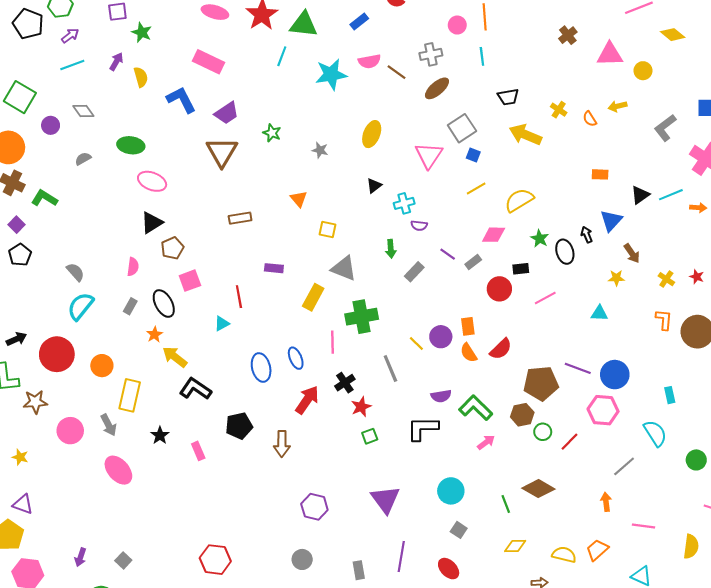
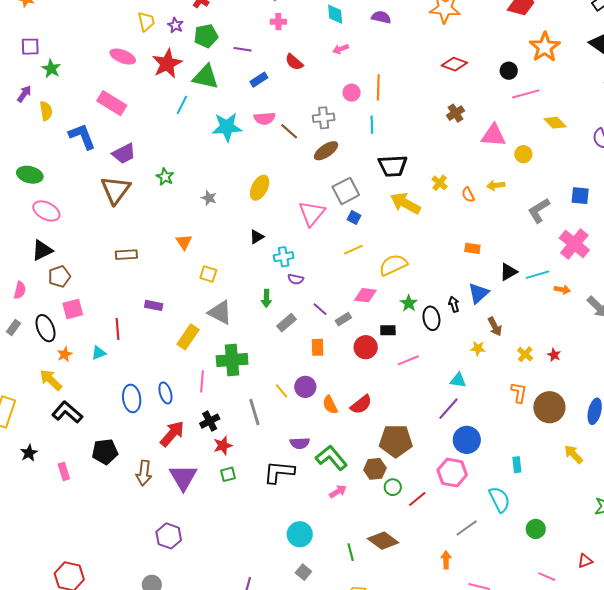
black trapezoid: (508, 97) -> (393, 166), size x1.4
orange rectangle: (468, 326) -> (318, 347), moved
orange star: (155, 335) -> (65, 354), moved
purple line: (578, 368) -> (448, 409), moved, turned -75
purple triangle: (385, 500) -> (183, 477), moved

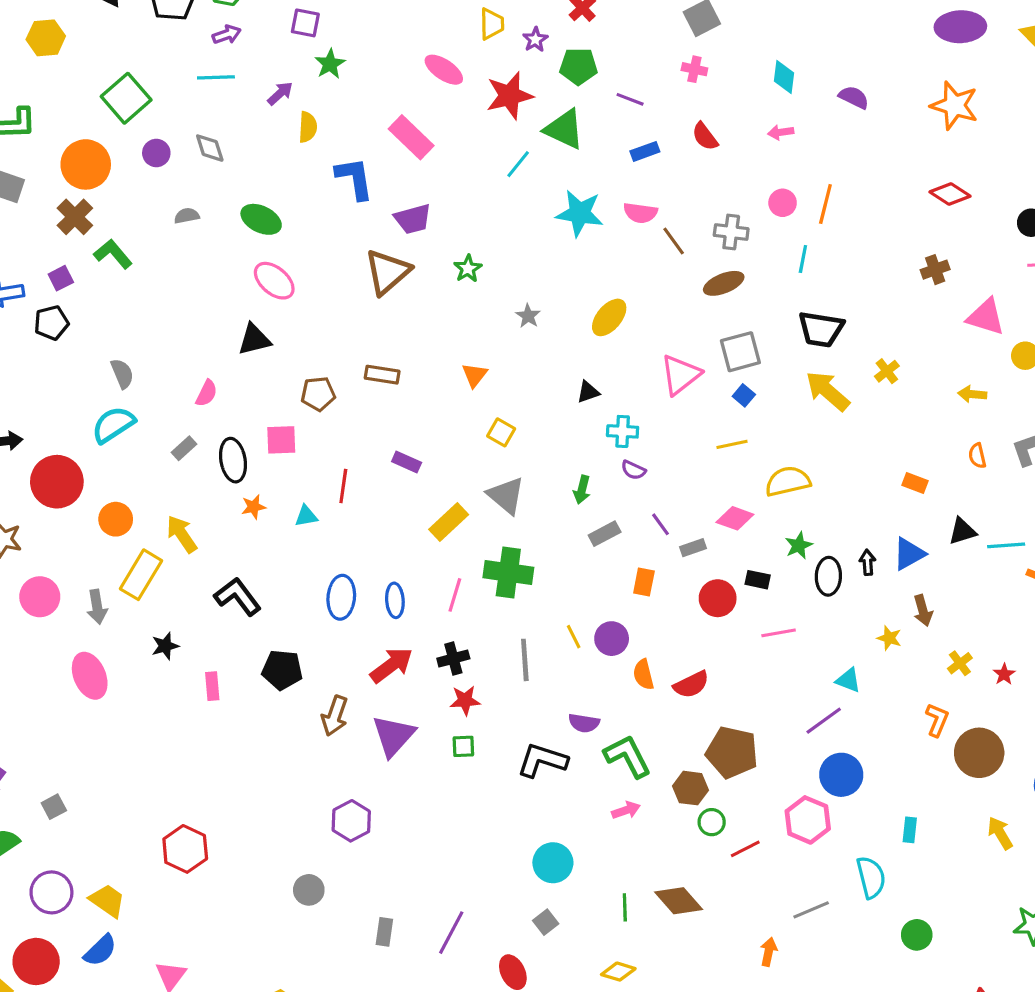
orange semicircle: (468, 195) -> (977, 456), moved
brown pentagon: (59, 276) -> (318, 394), moved
yellow arrow: (51, 380) -> (182, 534), moved

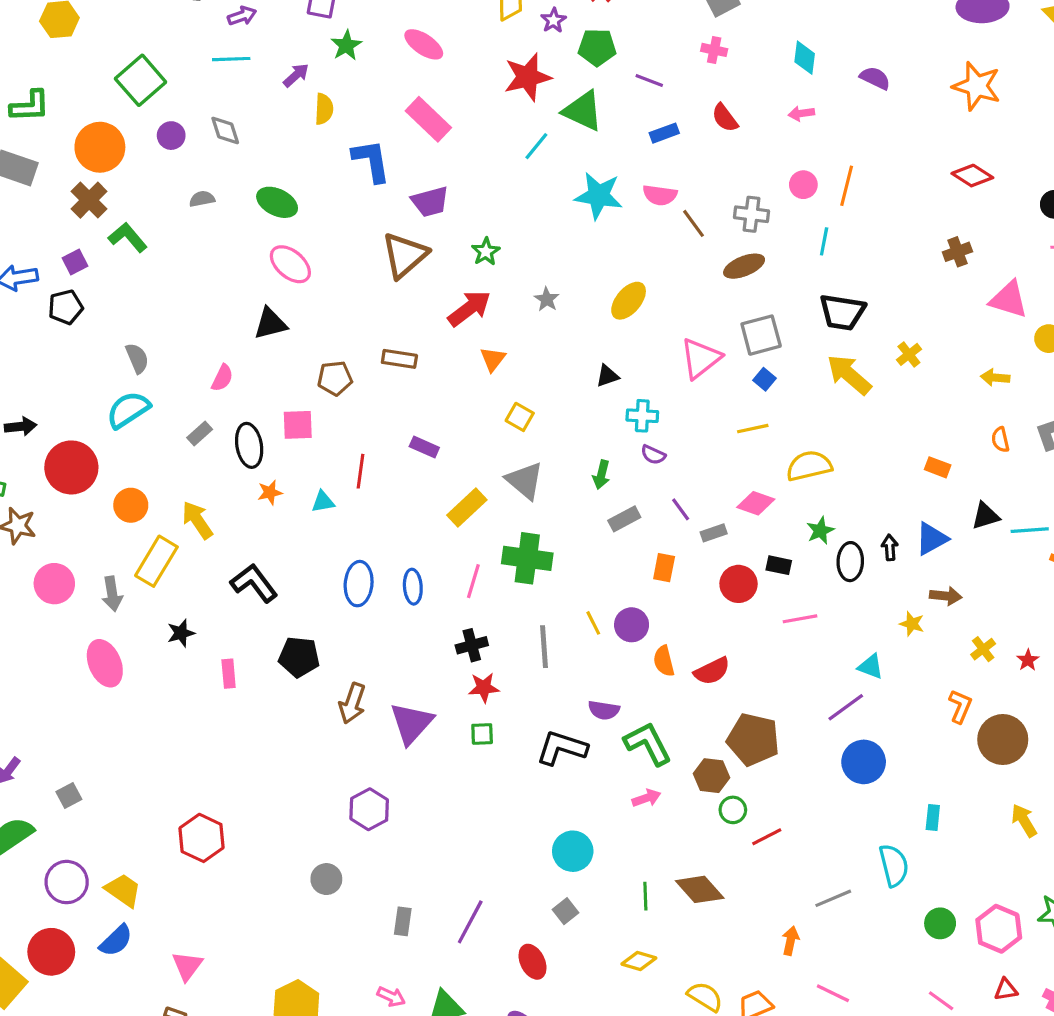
pink ellipse: (444, 70) -> (424, 44), moved
brown arrow: (923, 610) -> (946, 596), turned -68
red arrow: (391, 665) -> (469, 308), moved
pink hexagon: (808, 820) -> (999, 929), moved

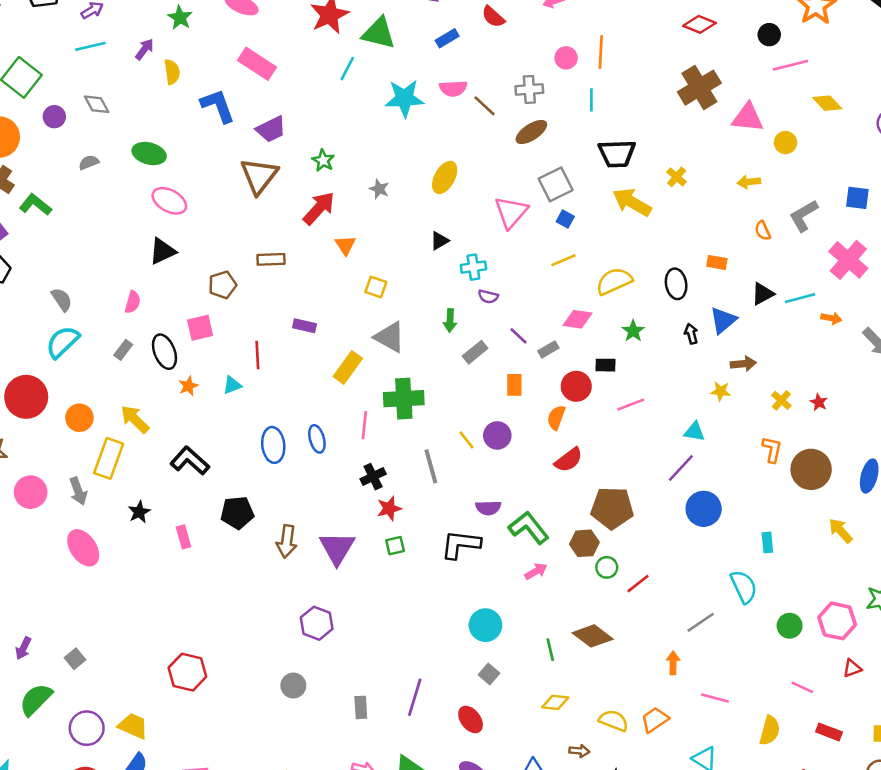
brown cross: (957, 252) -> (699, 88), size x1.8
black ellipse: (850, 562) -> (676, 284), moved
orange semicircle: (664, 661) -> (556, 418), moved, turned 45

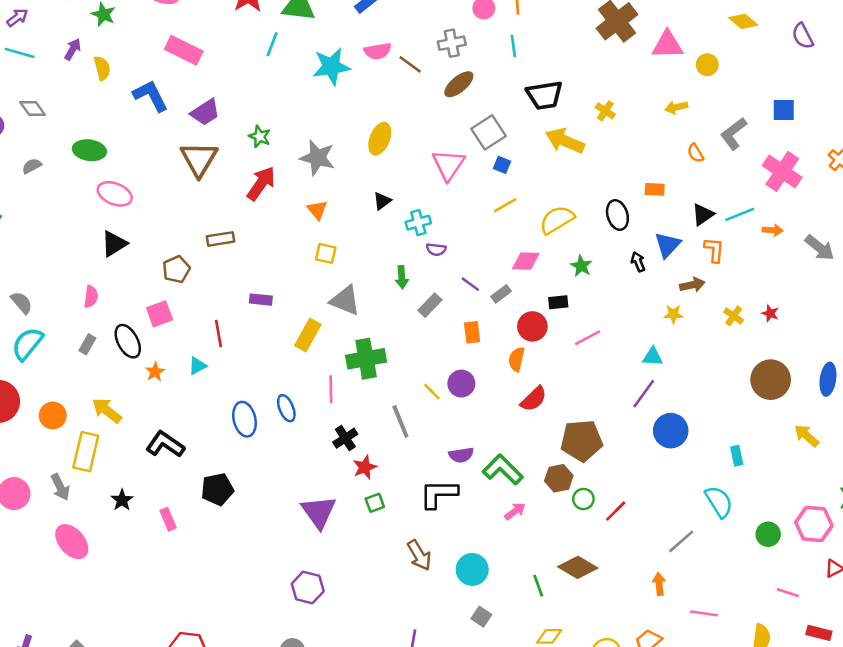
cyan line: (90, 46) -> (20, 53), turned 36
gray star: (379, 189) -> (317, 158), size x1.8
orange triangle: (345, 245) -> (317, 210), moved
orange L-shape: (772, 450) -> (714, 250), moved
brown arrow: (287, 541) -> (419, 555), moved, turned -32

